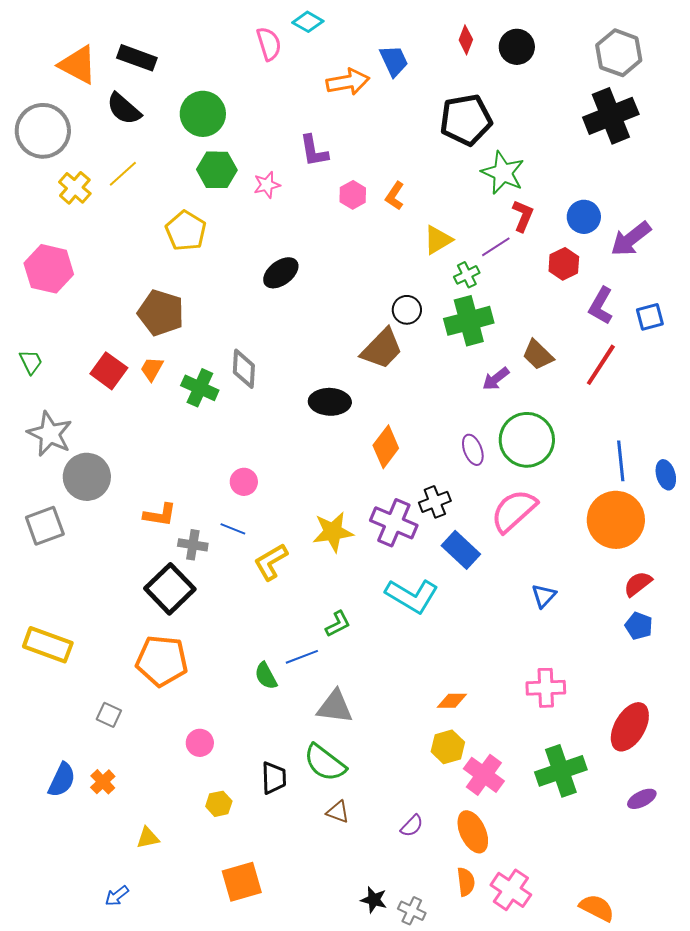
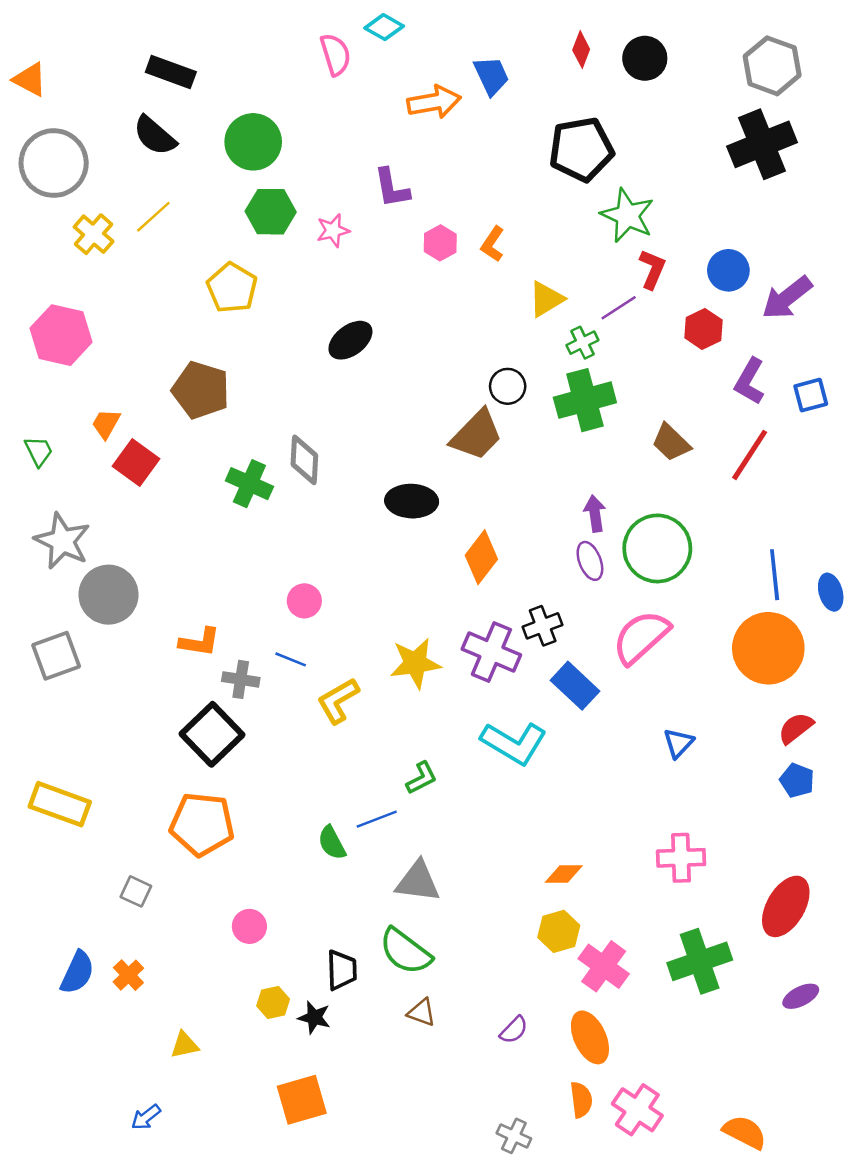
orange triangle: (78, 65) -> (30, 79), moved, size x0.7
orange trapezoid: (152, 369) -> (106, 424), moved
purple arrow: (496, 379) -> (595, 514), moved, turned 120
black star: (374, 900) -> (314, 1017), moved

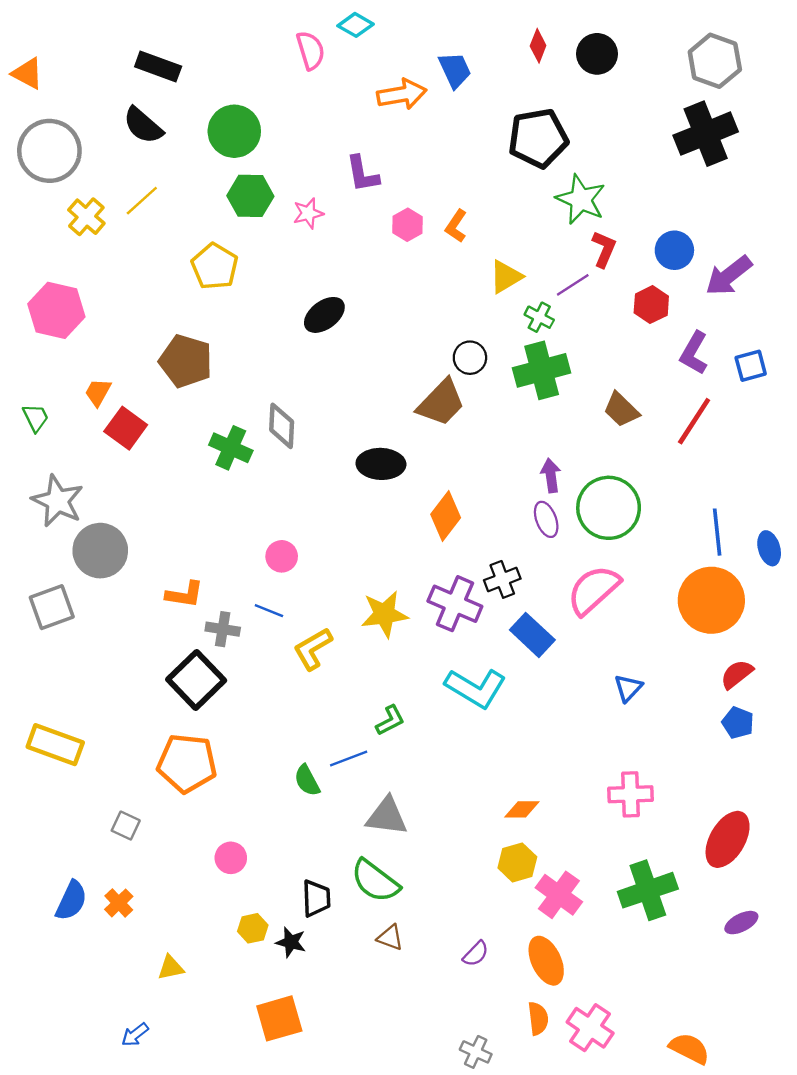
green cross: (582, 343) -> (539, 317), turned -36

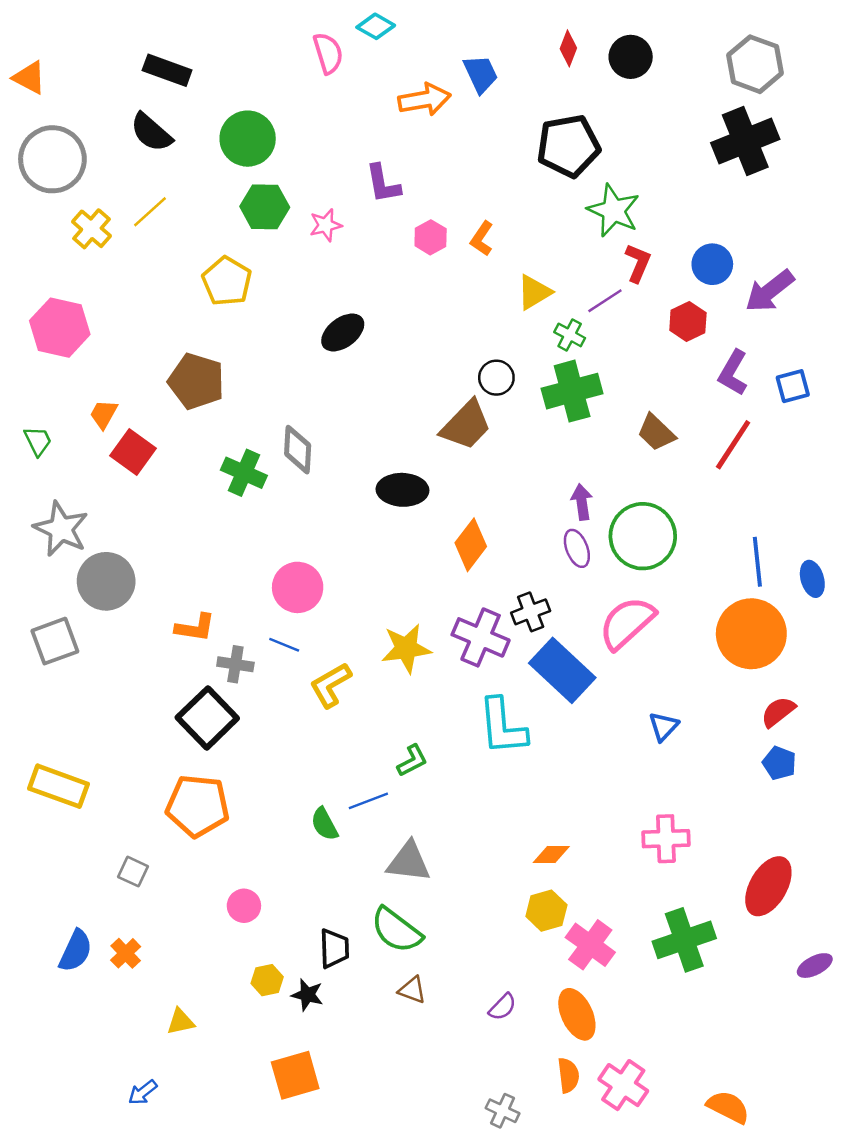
pink circle: (282, 556) -> (298, 587), size x1.5
blue rectangle: (532, 635) -> (562, 670), size x1.4
cyan L-shape: (476, 688) -> (503, 726), turned 54
purple ellipse: (741, 923) -> (815, 966), moved

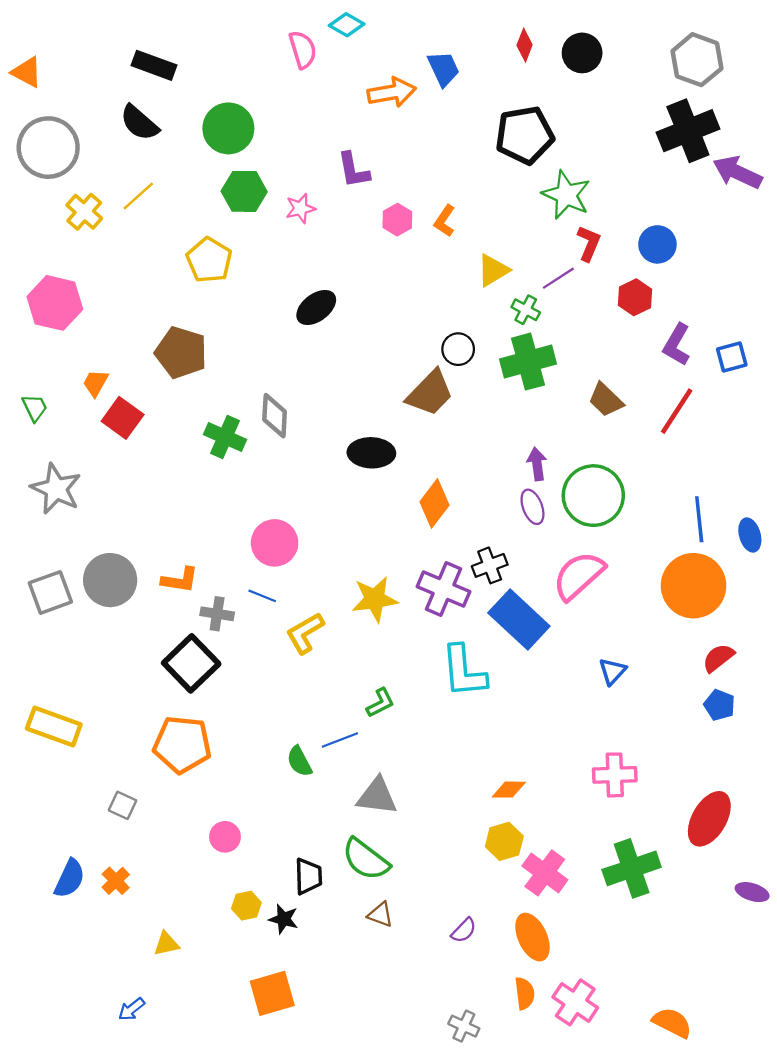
purple arrow: (770, 291) -> (737, 172), moved, turned 63
gray circle: (106, 581) -> (110, 580), moved
purple ellipse: (815, 966) -> (752, 892), turned 44

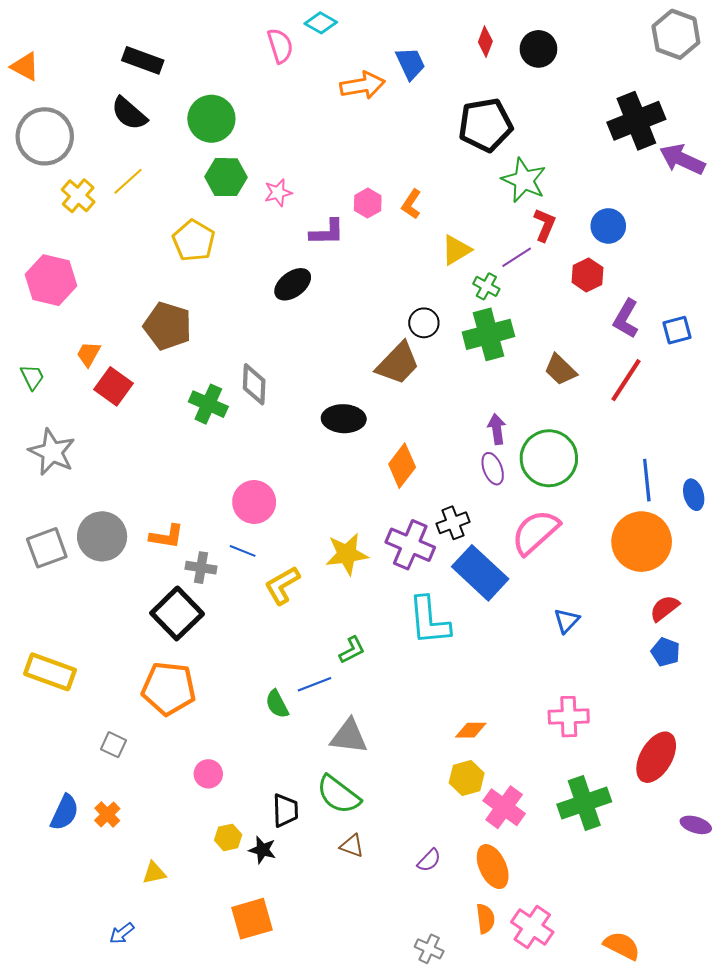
gray hexagon: (697, 60) -> (676, 34), moved
purple L-shape: (353, 170) -> (327, 232), moved, turned -81

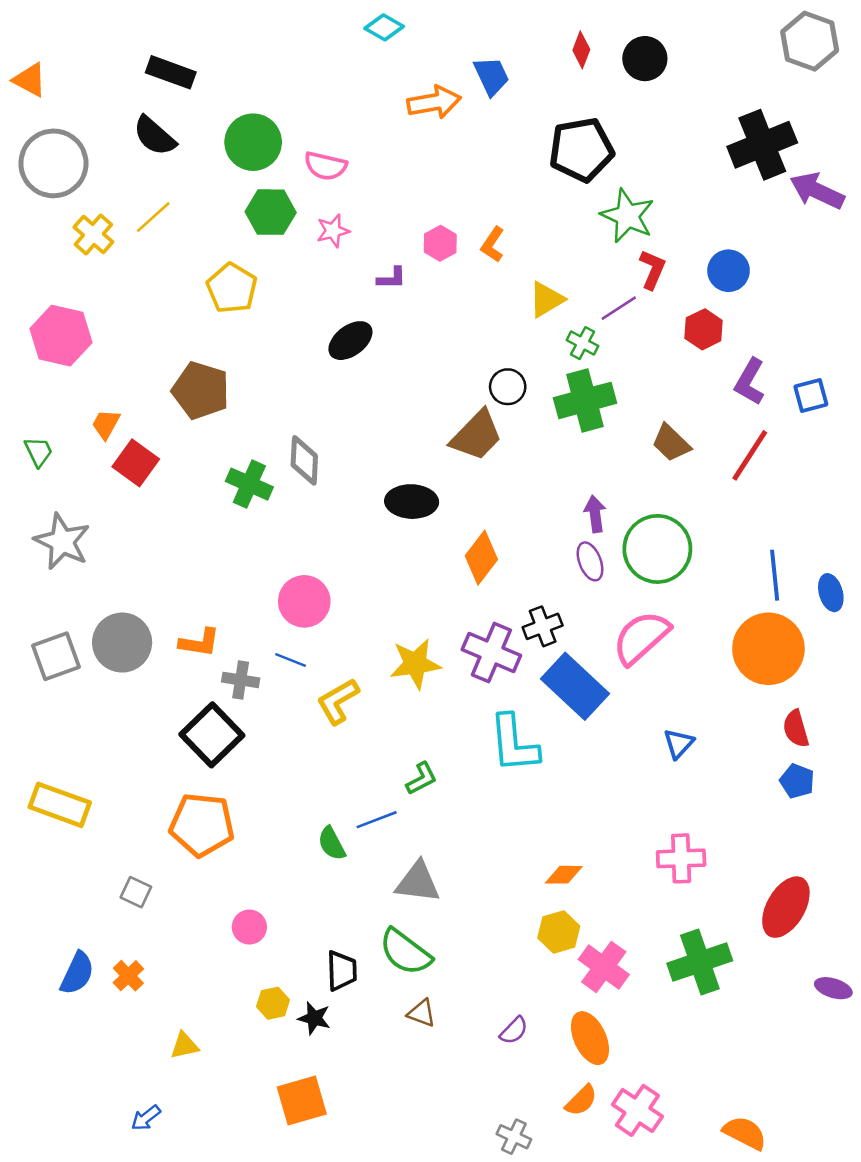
pink semicircle: (280, 46) -> (325, 166), moved, turned 120
purple L-shape: (327, 232) -> (392, 278), size x0.7
red semicircle: (665, 608) -> (796, 729), turned -68
orange semicircle: (485, 919) -> (581, 1100), turned 52

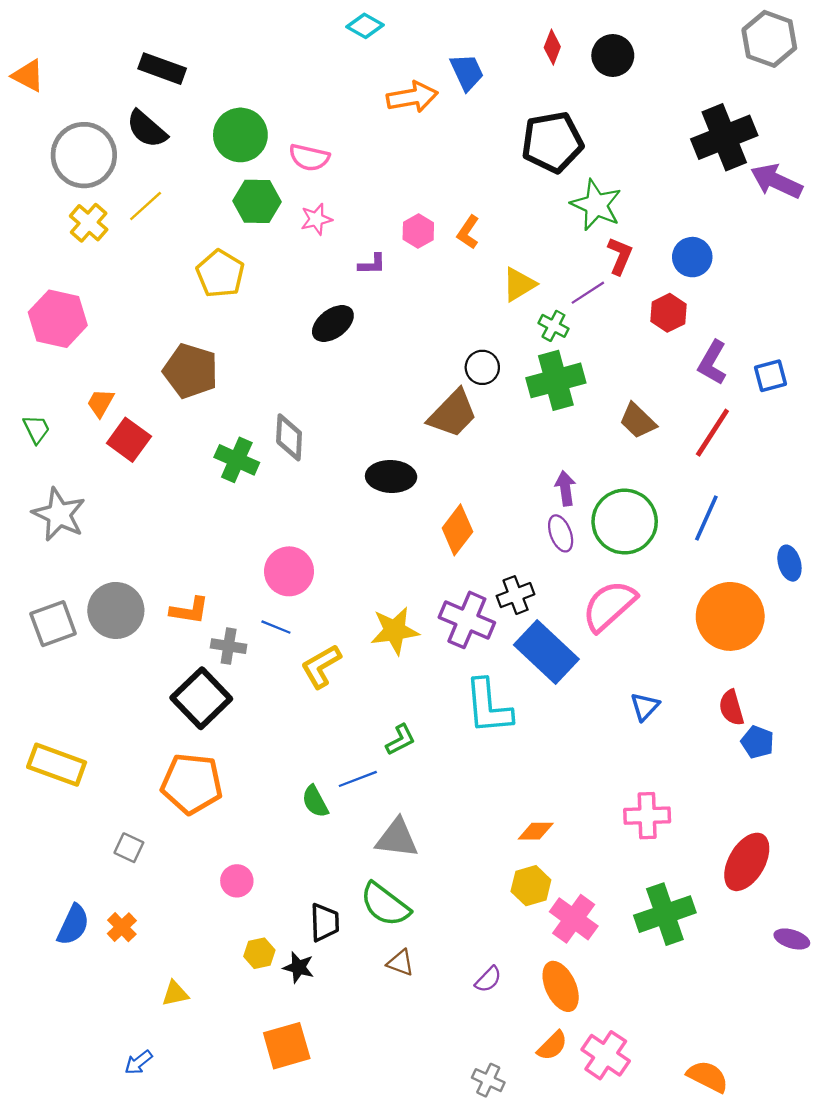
gray circle: (53, 163) -> (84, 155), moved
blue line: (775, 575) -> (706, 518), moved, turned 30
red semicircle: (796, 729) -> (731, 708), moved

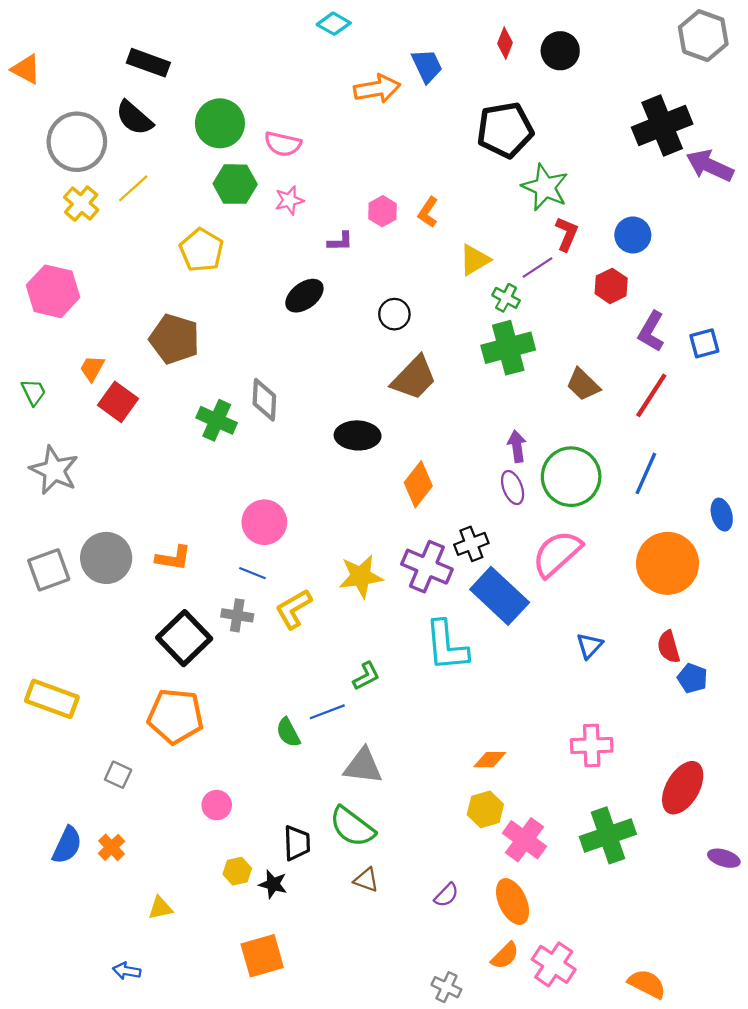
black circle: (482, 367) -> (394, 314), moved
gray cross: (229, 646) -> (237, 615), moved
blue arrow: (138, 1062) -> (127, 971), turned 48

